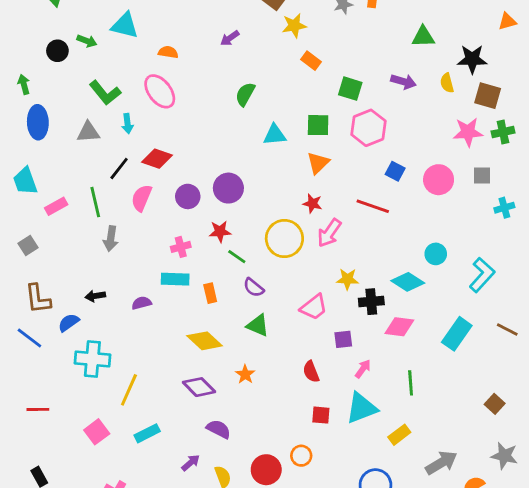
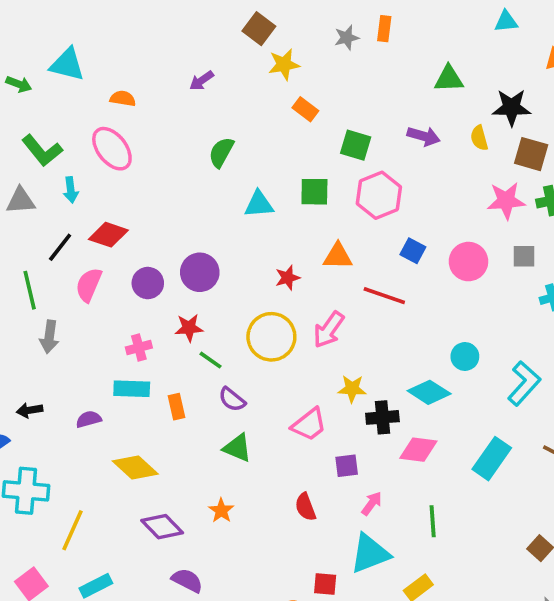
orange triangle: (318, 163) -> (338, 256), moved, turned 45
red star: (312, 203) -> (288, 278), moved, turned -30
yellow diamond: (205, 341) -> (135, 468), moved
red square: (321, 415) -> (325, 584), moved

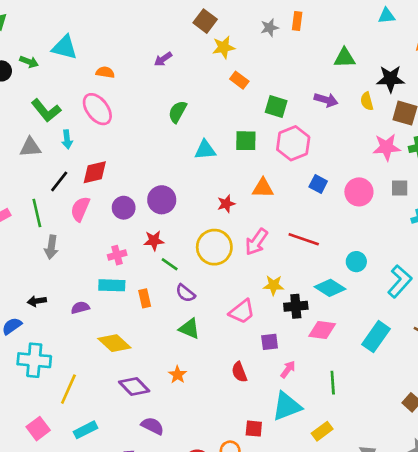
red diamond: (108, 235) -> (95, 172), turned -32
red line: (384, 296) -> (304, 239), moved

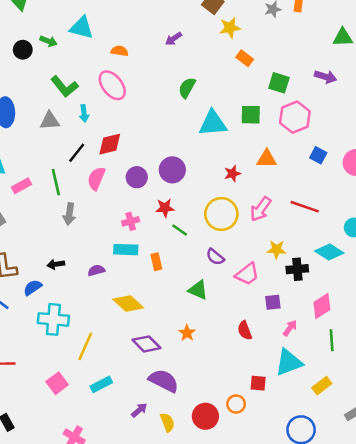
cyan triangle: (205, 150) -> (213, 123), size x1.4
purple semicircle: (185, 293) -> (215, 257), moved
pink diamond: (322, 330) -> (322, 306), moved, turned -40
purple semicircle: (153, 426) -> (164, 381), size x1.4

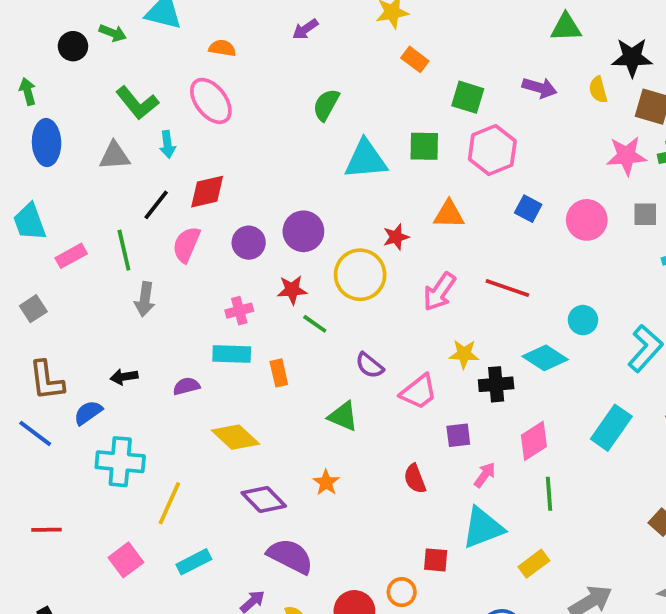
yellow circle: (221, 214) -> (360, 275), moved

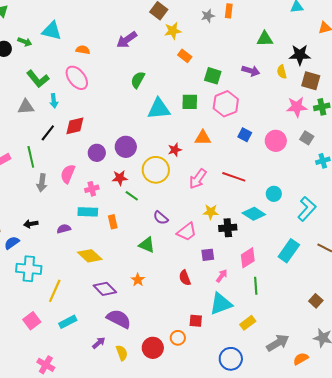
purple arrow: (305, 29) -> (127, 40), size x1.5
gray square: (645, 214) -> (307, 138), turned 32
pink semicircle: (186, 244) -> (68, 174), moved

